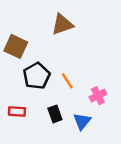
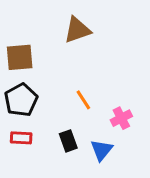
brown square: (16, 46) -> (20, 57), turned -30
black pentagon: (37, 76) -> (21, 100), moved

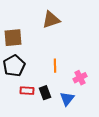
orange line: (83, 100) -> (55, 66), turned 32
red rectangle: (21, 138) -> (27, 91), moved

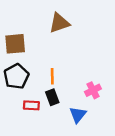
orange line: (55, 66) -> (52, 76), moved
black rectangle: (45, 93) -> (52, 97), moved

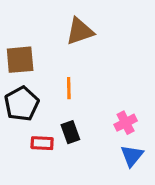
orange line: (52, 76) -> (69, 88), moved
blue triangle: (78, 115) -> (132, 156), moved

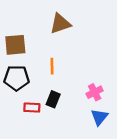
black pentagon: (22, 104) -> (16, 78), turned 30
black rectangle: (70, 132) -> (53, 99), turned 42

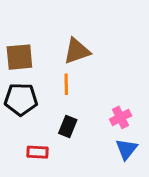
brown triangle: (60, 24) -> (77, 51), moved
red rectangle: (32, 108) -> (38, 152), moved

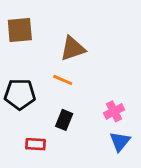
brown square: (19, 57) -> (20, 30), moved
orange line: (66, 84) -> (63, 80), turned -66

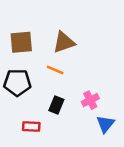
brown square: (20, 30) -> (21, 42), moved
pink cross: (114, 111) -> (90, 100), moved

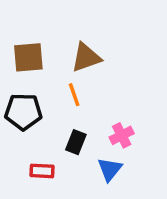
orange line: (55, 70) -> (74, 95), turned 48
blue triangle: (105, 124) -> (110, 169), moved

